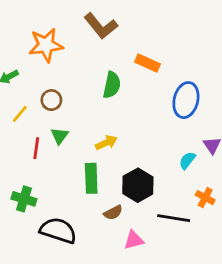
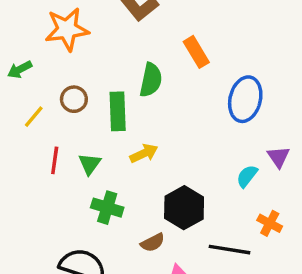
orange rectangle: (147, 63) -> (196, 52), turned 35
green triangle: (60, 136) -> (90, 164), moved
green rectangle: (91, 178) -> (118, 111), moved
green cross: (24, 199) -> (107, 208), moved

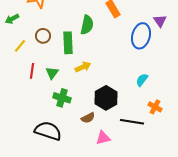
purple triangle: (278, 157) -> (160, 21), moved

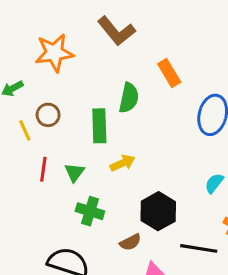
brown circle: (43, 36) -> (48, 115), moved
yellow line: (20, 46) -> (25, 130), turned -64

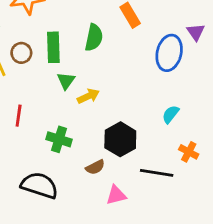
green rectangle: (99, 126) -> (53, 47), moved
red line: (43, 169) -> (19, 116), moved
green triangle: (74, 172) -> (66, 81), moved

